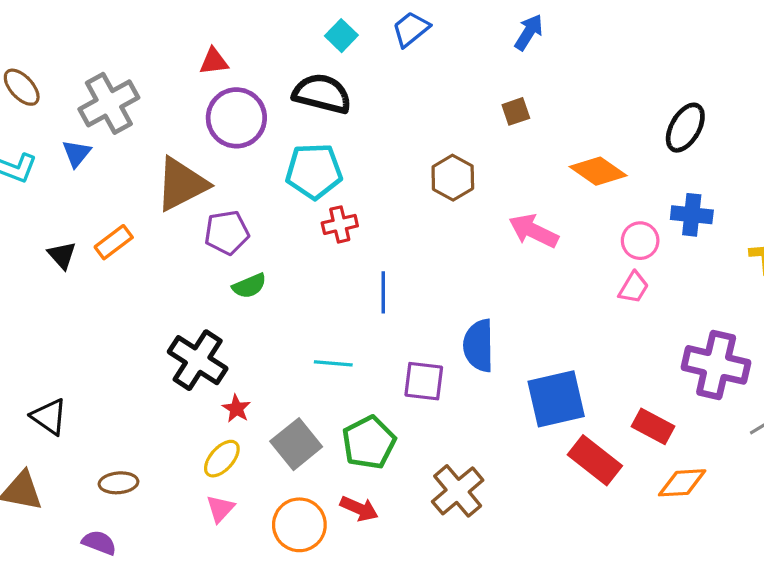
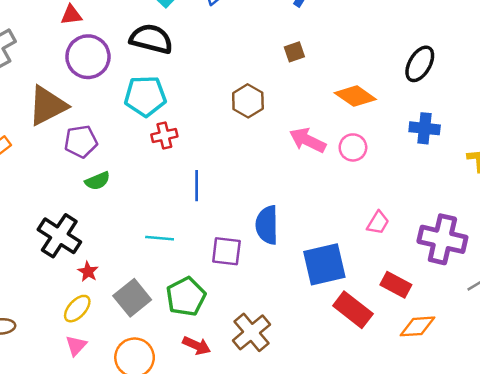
pink circle: (640, 241) -> (353, 147), moved
pink trapezoid: (634, 287) -> (378, 223), moved
red arrow: (359, 509) -> (197, 346), moved

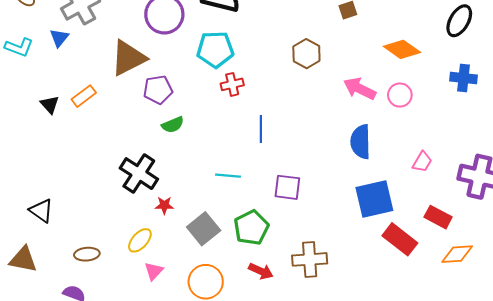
blue semicircle: (267, 225) -> (361, 142), moved
red star: (88, 272) -> (164, 205), turned -30
yellow ellipse: (77, 309) -> (140, 240), moved
brown cross: (251, 332) -> (310, 259), turned 36

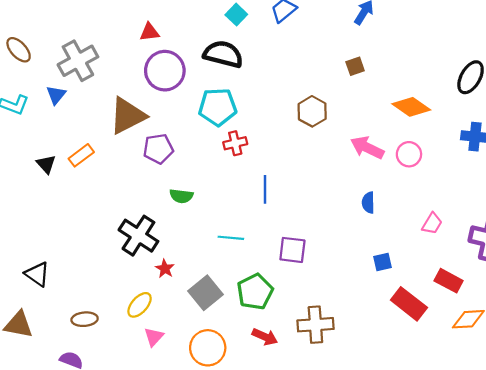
green semicircle: (173, 125) -> (181, 196), moved, turned 30
blue semicircle: (361, 142) -> (368, 203), size x0.6
blue square: (374, 199) -> (383, 262), size x0.5
red star: (164, 205) -> (165, 269), turned 30

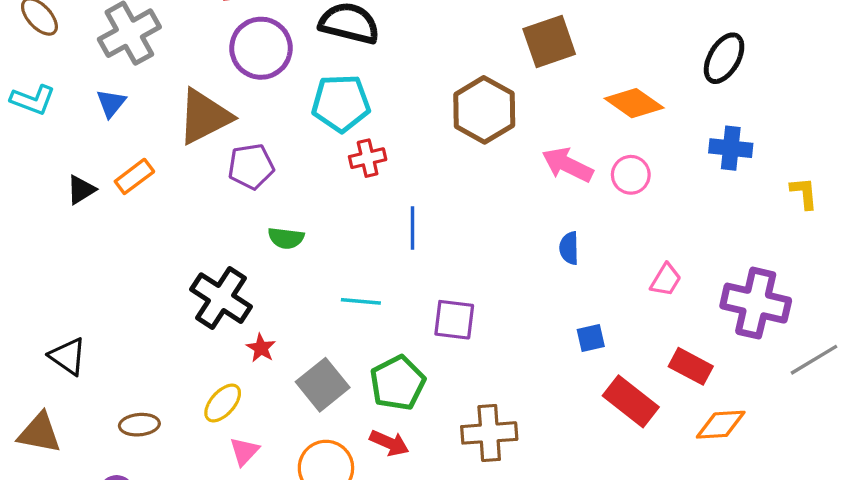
brown square: (355, 66) -> (549, 42), size x1.8
blue triangle: (56, 95) -> (111, 103), moved
brown hexagon: (312, 111) -> (484, 110), size x1.4
black triangle: (46, 164) -> (81, 190), turned 40
red arrow: (265, 337) -> (389, 443), moved

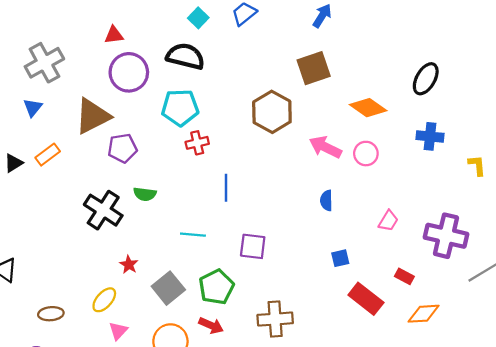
black cross: (221, 298) -> (103, 210), moved
red rectangle: (691, 366) -> (404, 276), size x0.7

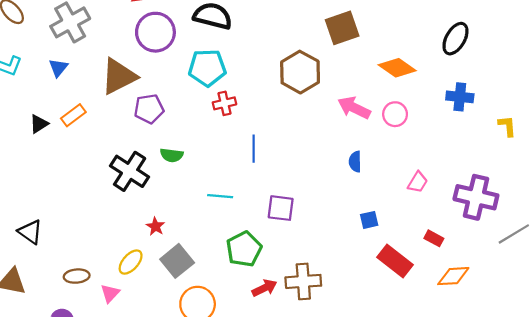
gray square: (168, 288) -> (177, 261), moved
red arrow: (211, 325) -> (264, 288), moved, turned -50
pink triangle: (118, 331) -> (110, 293), moved

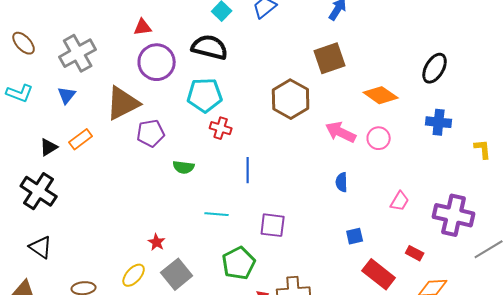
red cross: (225, 103) -> (221, 128), turned 30
green semicircle: (172, 155) -> (184, 167), moved
black cross: (130, 171) -> (39, 191), moved

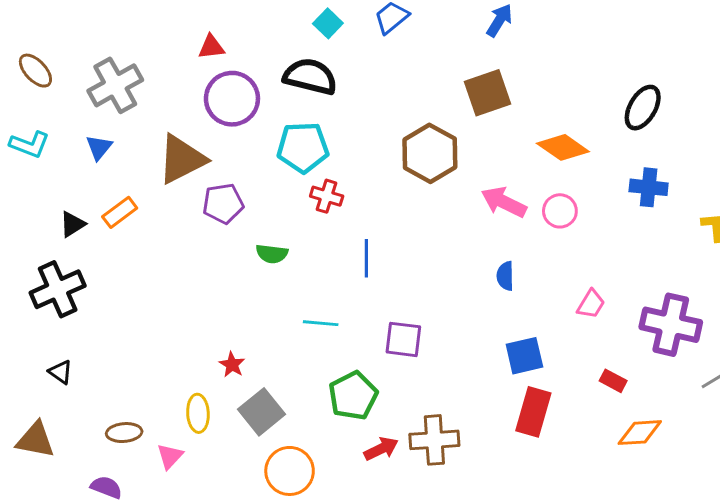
black cross: (39, 191) -> (58, 289), turned 33
blue square: (355, 236) -> (524, 356), size x1.5
black triangle: (41, 247) -> (61, 372), size x0.7
red rectangle: (379, 274) -> (533, 412), moved, turned 68
yellow ellipse: (134, 275) -> (198, 413), turned -45

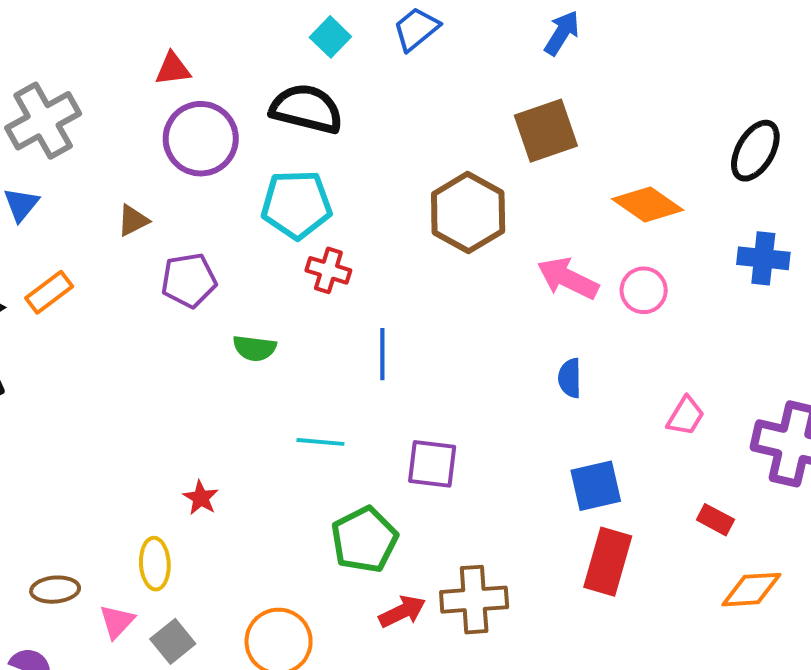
brown triangle: (182, 159) -> (133, 220), size x0.5
gray square: (262, 412) -> (173, 641), moved, size x0.7

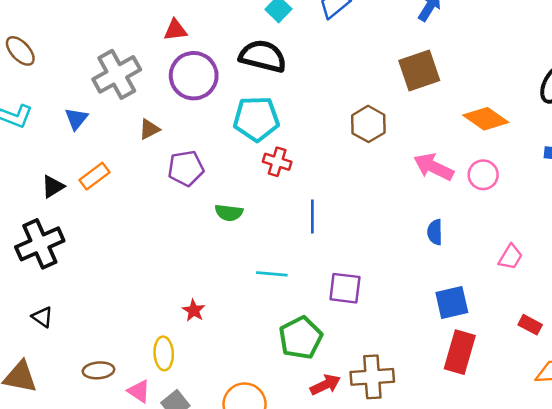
gray cross: (43, 121) -> (117, 74), moved
brown hexagon: (468, 212) -> (368, 124), size x0.7
pink triangle: (117, 621) -> (139, 391), turned -40

